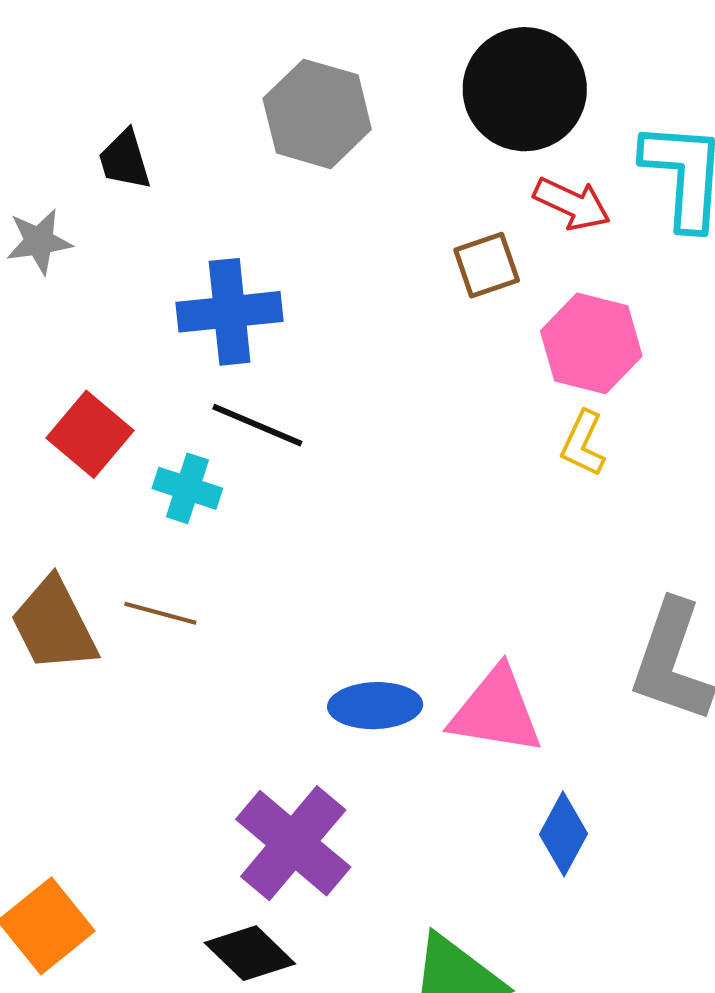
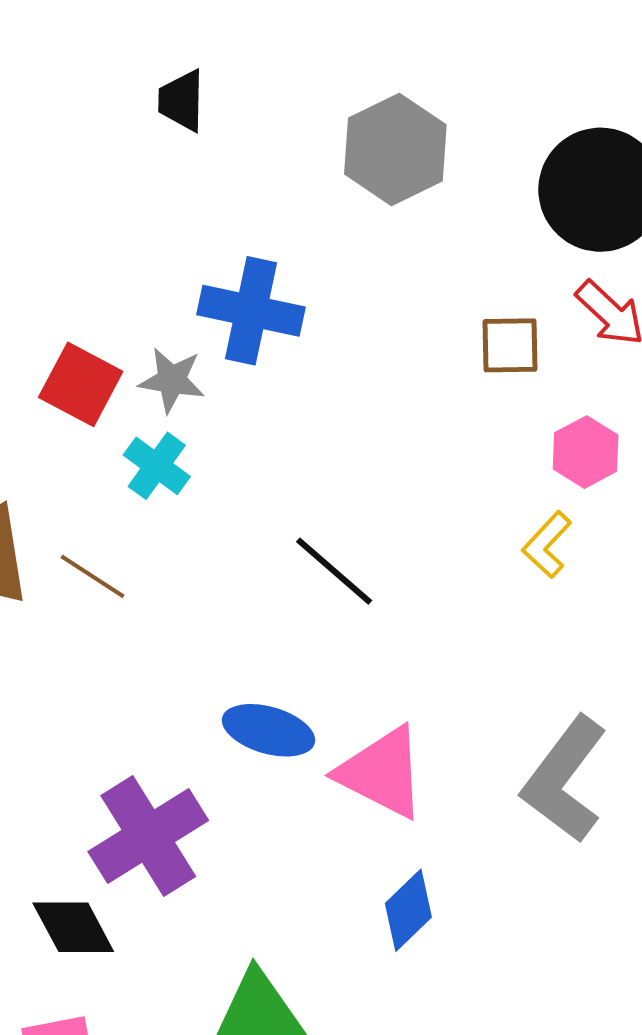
black trapezoid: (125, 160) -> (182, 101), moved
gray star: (39, 241) -> (172, 380), moved
pink hexagon: (591, 343) -> (586, 452), size x0.7
black line: (257, 425) -> (334, 571), moved
red square: (90, 434) -> (81, 384), turned -30

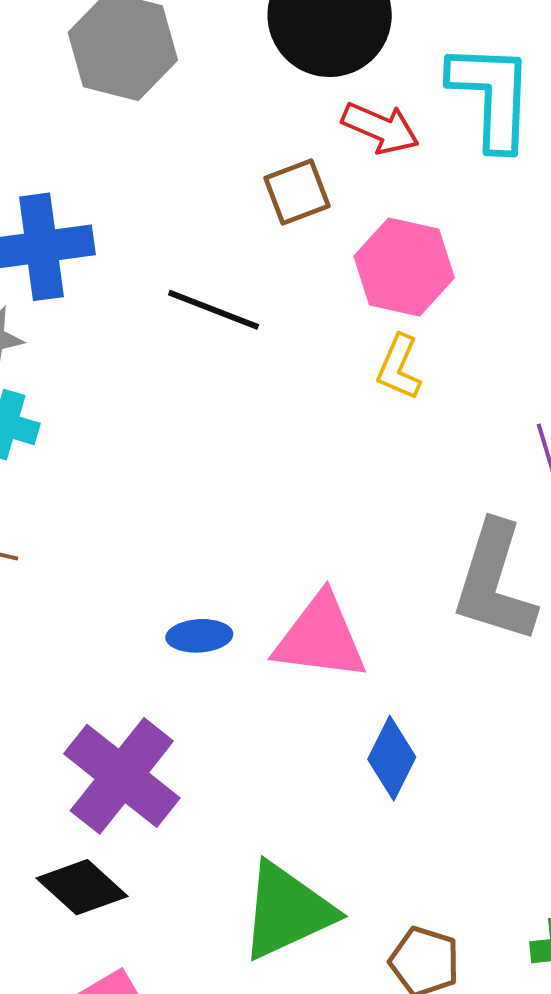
pink hexagon: (586, 452) -> (404, 267), size x1.4
black line: (334, 571) -> (214, 310), moved
blue ellipse: (269, 730) -> (199, 636), size x0.7

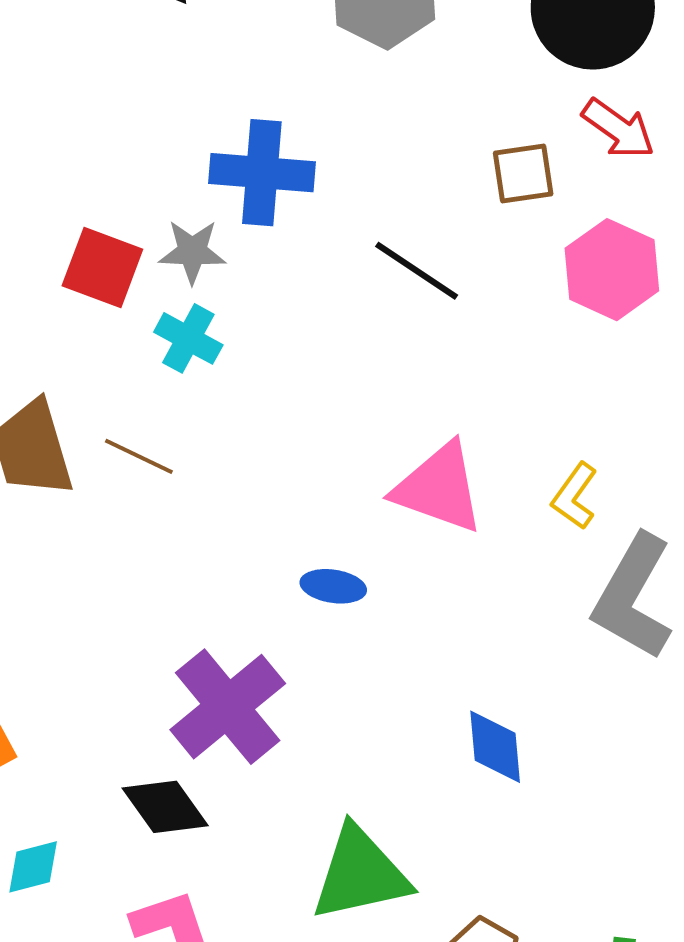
yellow L-shape: (399, 367) -> (575, 496), moved
pink triangle: (320, 637) -> (439, 488), moved
blue diamond: (392, 758) -> (495, 747), turned -44

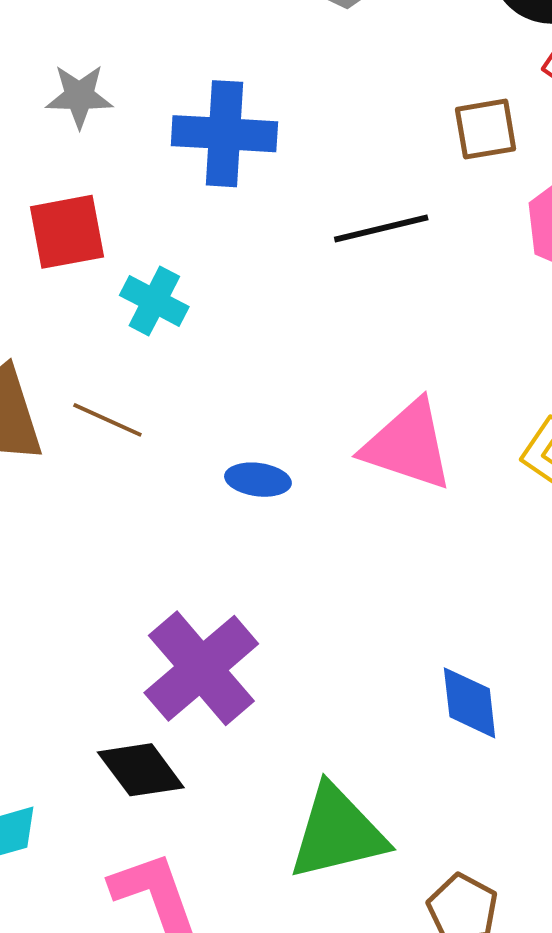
gray star: (192, 252) -> (79, 96), moved
red square: (102, 267) -> (67, 232), turned -30
black line: (417, 271) -> (381, 229), turned -46
blue ellipse: (333, 586) -> (258, 480), moved

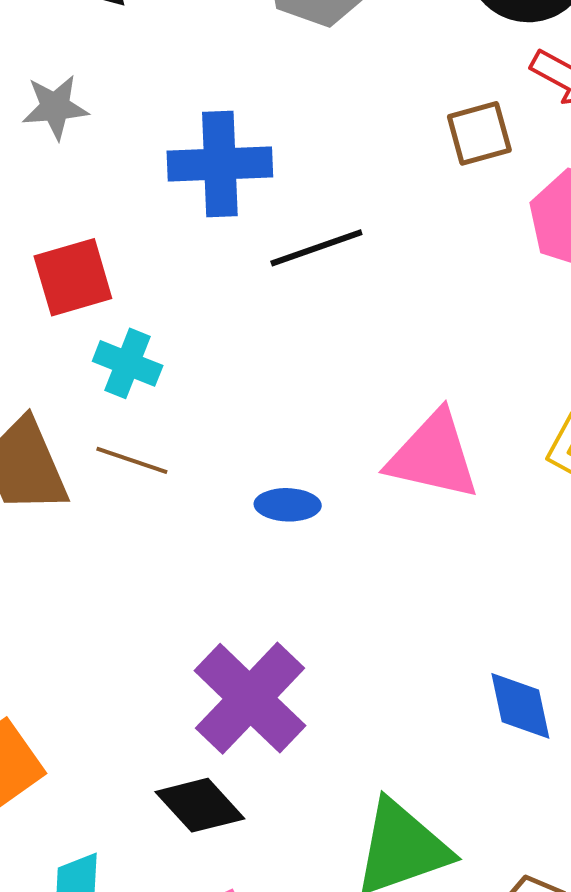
gray star: (79, 96) -> (55, 107), moved
black line: (381, 229) -> (316, 248), moved
cyan cross: (154, 301) -> (128, 363), moved

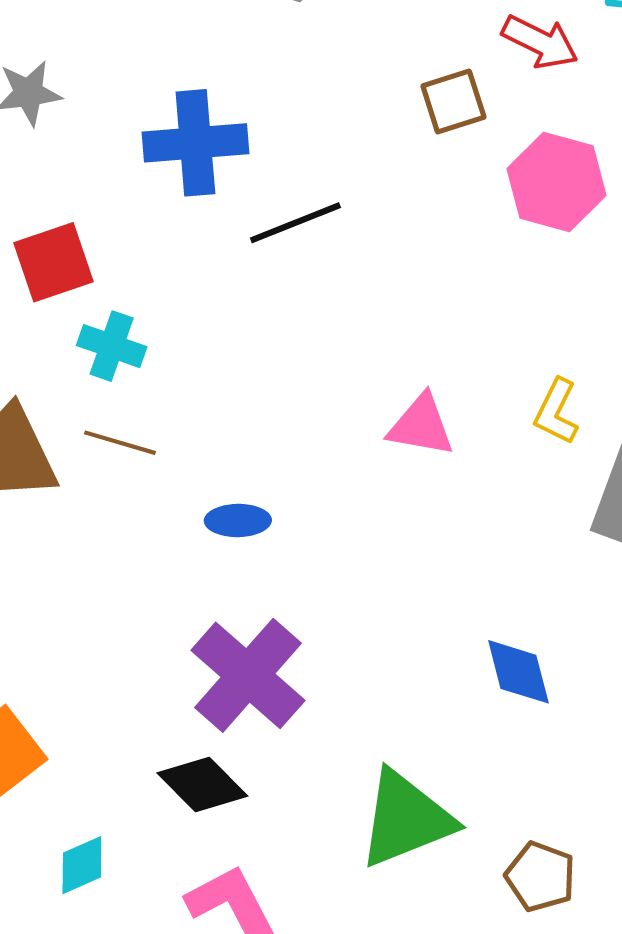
pink triangle: (433, 456) -> (421, 425), size x0.7
blue ellipse: (288, 505) -> (238, 520), moved

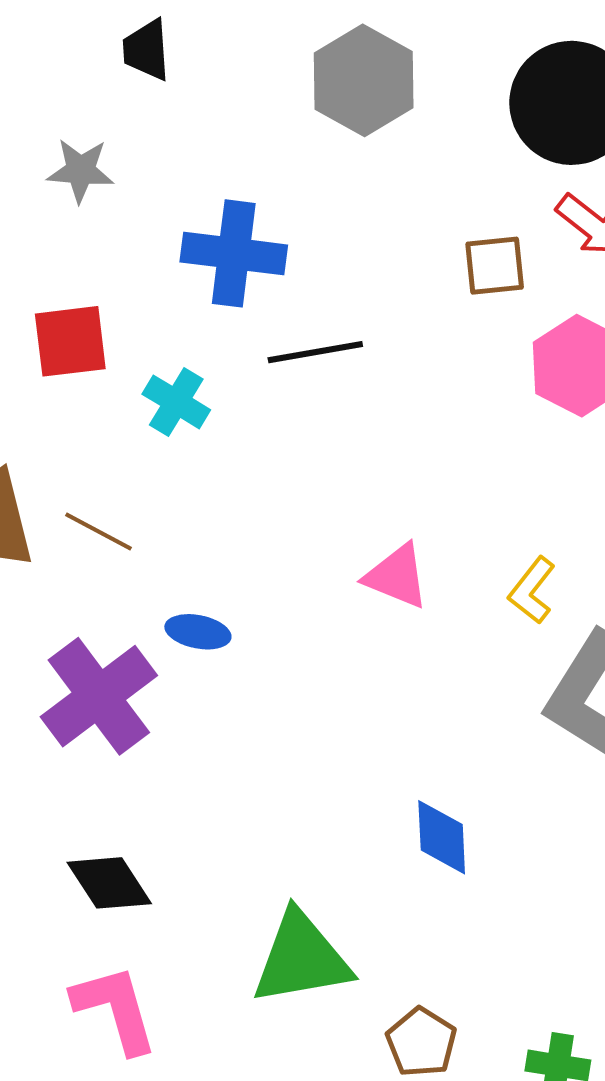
cyan cross: (112, 346) -> (176, 402), moved
purple cross: (248, 675) -> (99, 696), moved

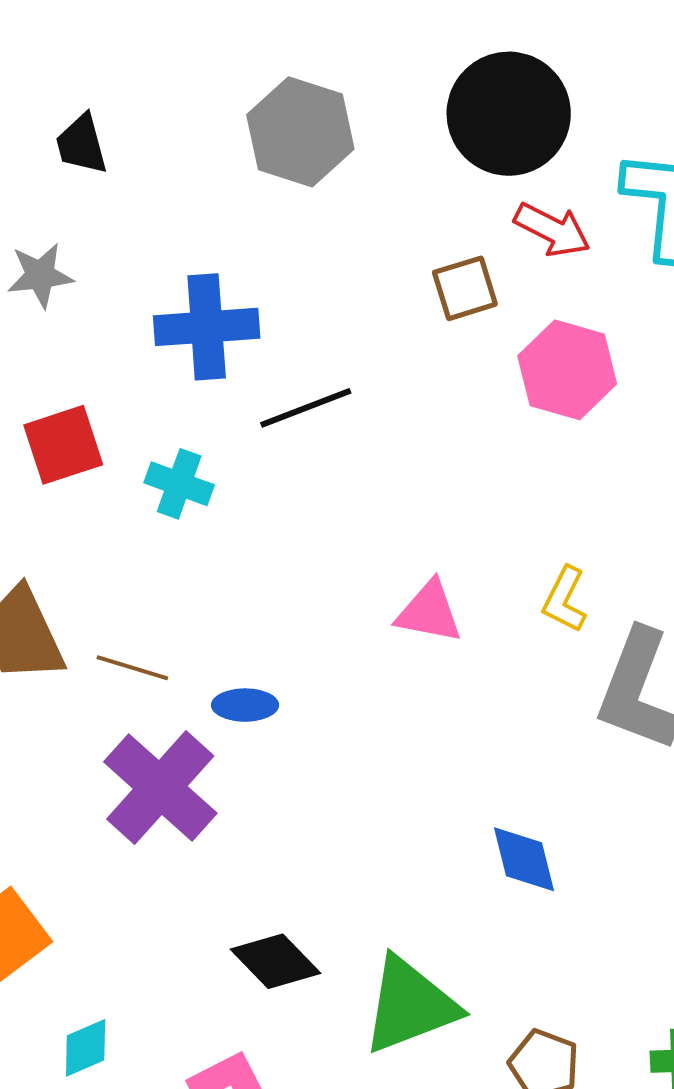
brown line: (98, 532) -> (132, 668), moved
black diamond: (109, 883) -> (275, 961), moved

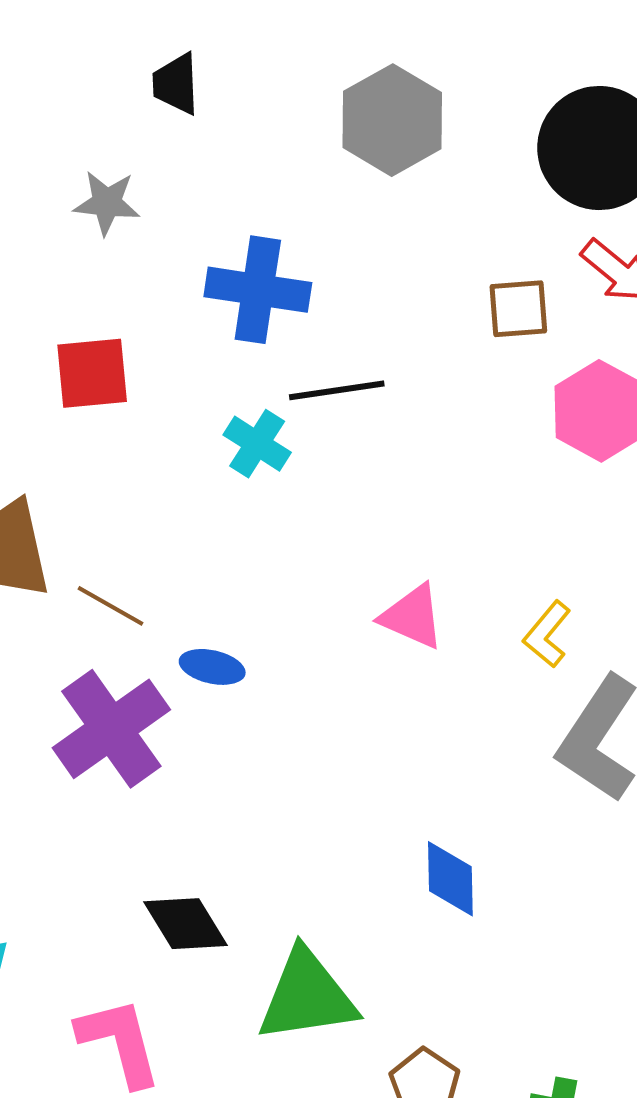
cyan cross: (179, 484) -> (257, 444), moved

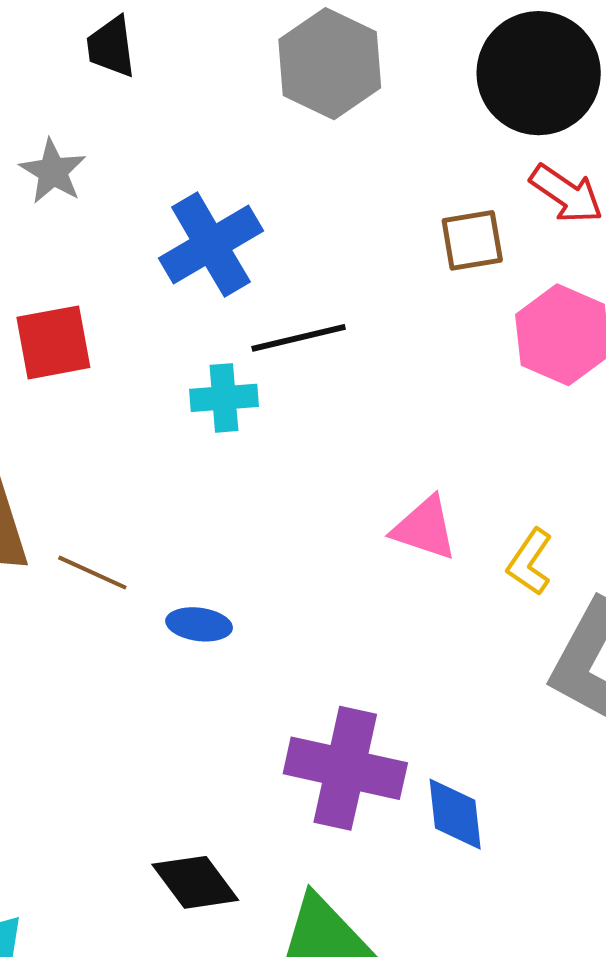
gray star: (107, 203) -> (53, 171), turned 30
blue cross: (258, 290) -> (211, 245), turned -34
cyan cross: (257, 444) -> (224, 398), turned -32
pink triangle: (412, 617) -> (425, 528), moved
purple cross: (111, 729) -> (345, 768), moved, turned -37

